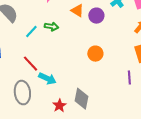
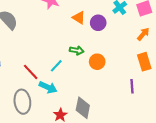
green arrow: (51, 27) -> (77, 50), moved
cyan line: (31, 32) -> (56, 66), moved

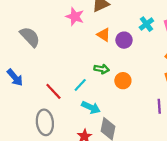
cyan arrow: (48, 87) -> (91, 107), moved

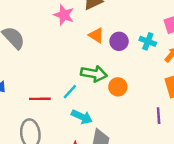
cyan cross: (146, 24) -> (148, 41), moved, turned -32
green arrow: (102, 69) -> (94, 74), size x1.5
red line: (53, 91) -> (40, 99), turned -48

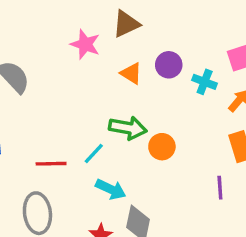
purple circle: (119, 41) -> (169, 65), moved

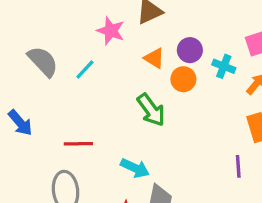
green arrow: (128, 128) -> (151, 110), turned 44
orange circle: (162, 147) -> (183, 79), moved
cyan line: (94, 153) -> (85, 70), moved

